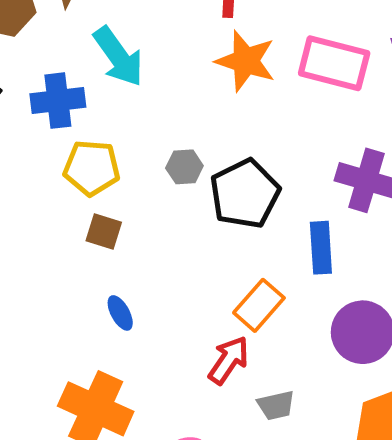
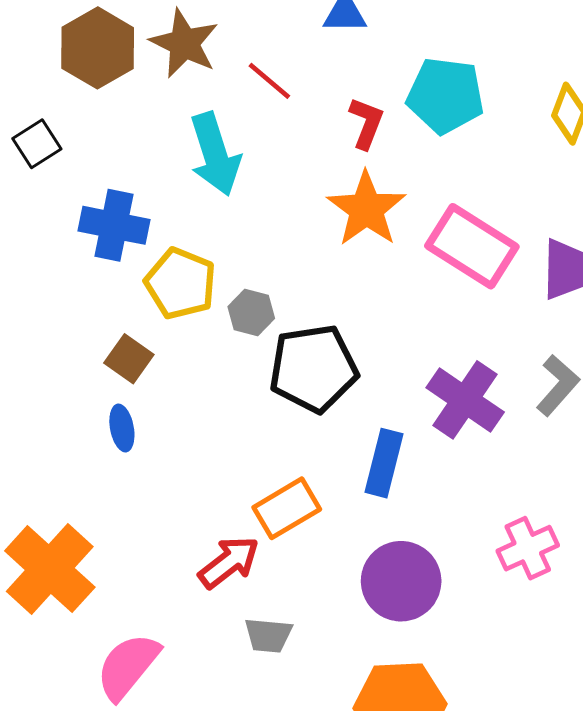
blue cross: (58, 101) -> (114, 225), moved
yellow pentagon: (92, 168) -> (181, 283), moved
blue ellipse: (120, 313) -> (122, 428), moved

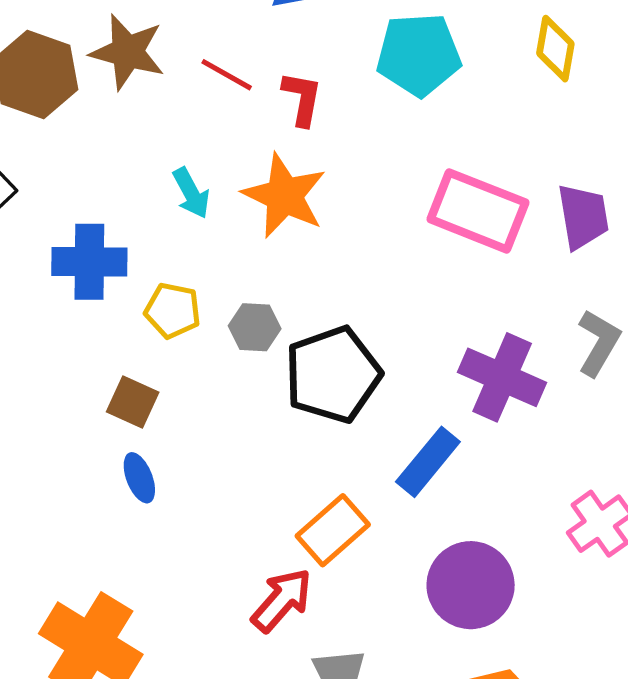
red L-shape: (366, 123) -> (302, 98), moved
cyan arrow: (215, 154) -> (191, 193), moved, size x0.6
orange star: (366, 209) -> (284, 196), moved
yellow pentagon: (181, 283) -> (173, 311), size x0.7
blue rectangle: (384, 463) -> (428, 462), turned 36

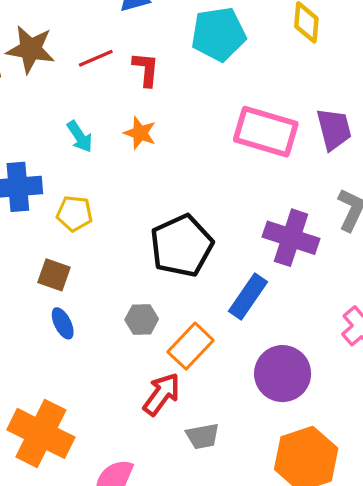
red line: (227, 75) -> (96, 58), turned -48
orange star: (284, 196) -> (140, 133), size x0.6
gray hexagon: (255, 327) -> (142, 319), moved

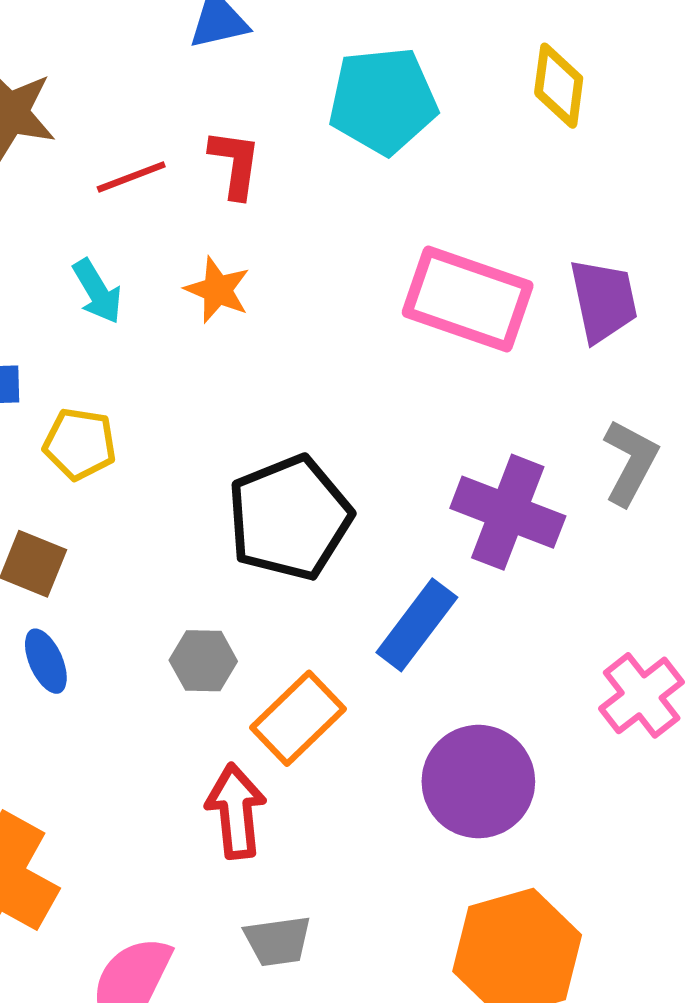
red line: (96, 58) -> (131, 177), moved
red arrow: (162, 394) -> (236, 811), turned -45
gray trapezoid: (203, 436) -> (278, 941), moved

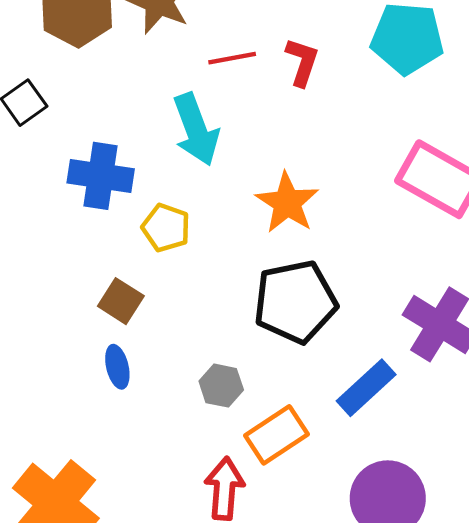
orange star: (217, 290) -> (287, 203), moved, size x1.4
cyan arrow: (97, 291) -> (196, 129), size x1.6

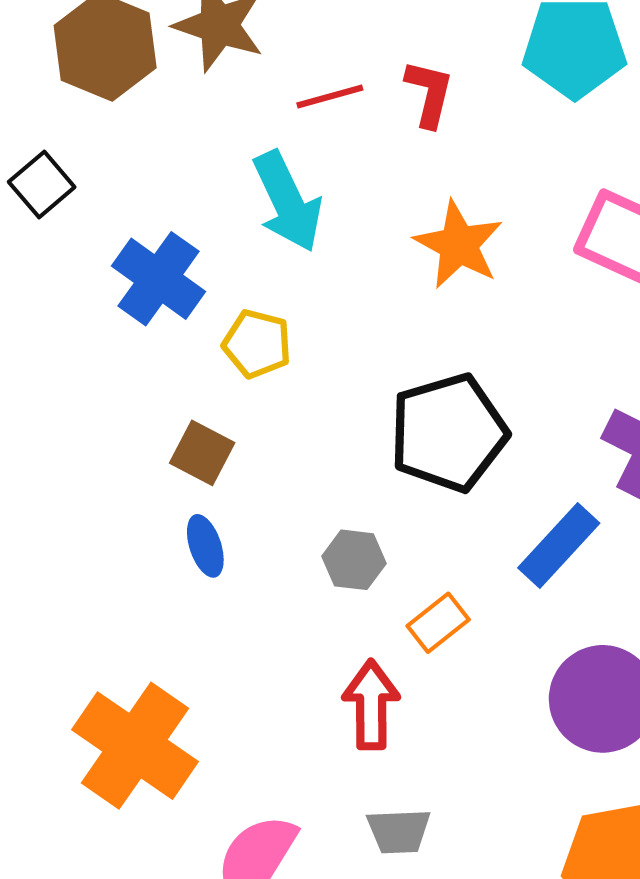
blue cross: (101, 176) -> (158, 279), turned 32
orange star: (287, 203) -> (459, 245), moved
orange rectangle: (277, 435) -> (438, 623), size x0.7

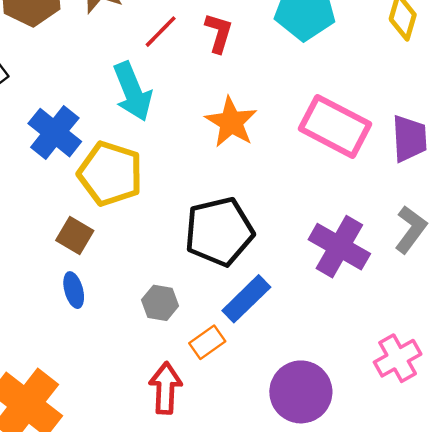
red line: (330, 97) -> (161, 32), turned -33
yellow pentagon: (257, 344) -> (110, 174), size x1.6
blue rectangle: (559, 545) -> (246, 299), moved

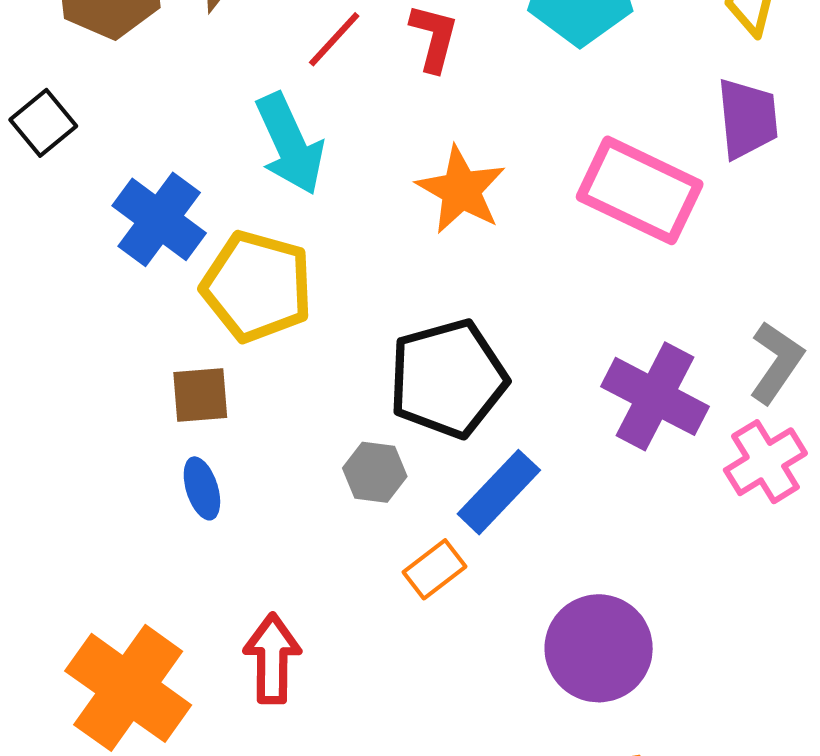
purple trapezoid: (409, 138) -> (747, 119), moved
brown square: (75, 236) -> (200, 395), turned -33
gray hexagon: (160, 303) -> (375, 472), moved
pink cross: (398, 358) -> (765, 462), moved
red arrow: (165, 388) -> (272, 658), moved

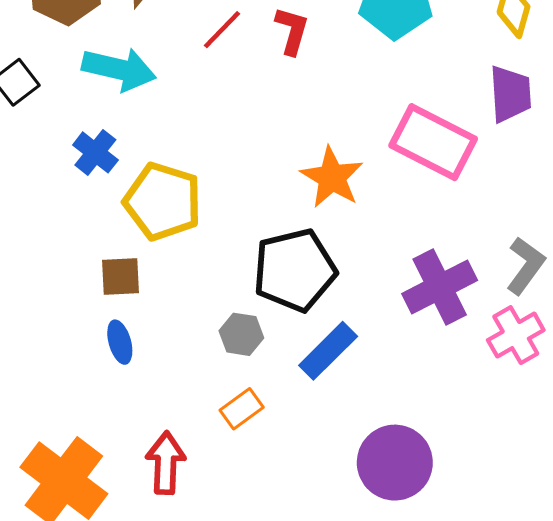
cyan arrow: (290, 144) -> (119, 69), moved, turned -54
orange star: (461, 190) -> (332, 177), moved
blue cross: (159, 219) -> (95, 152), size x0.7
purple cross: (655, 396) -> (440, 287), turned 34
orange rectangle: (435, 569) -> (242, 409), moved

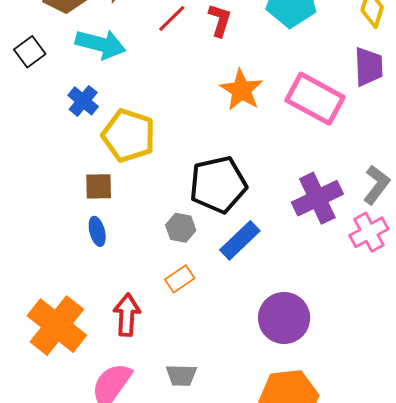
orange star: (332, 177) -> (241, 90), moved

